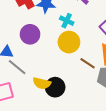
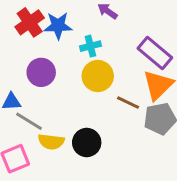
cyan cross: (67, 21) -> (90, 46), turned -32
yellow semicircle: (42, 83) -> (51, 142), moved

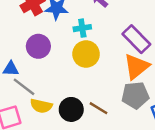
brown line: (128, 103) -> (99, 108), moved

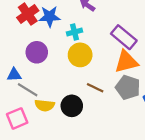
orange triangle: (136, 67) -> (126, 62), turned 30
gray pentagon: (135, 95) -> (128, 87), turned 30
brown line: (99, 108) -> (95, 88), moved

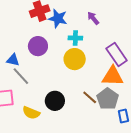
brown line: (95, 88) -> (90, 97), moved
yellow semicircle: (45, 105) -> (31, 113), moved

